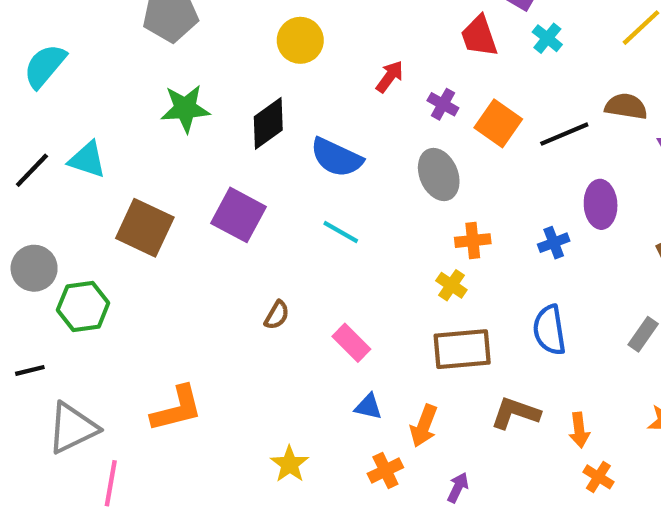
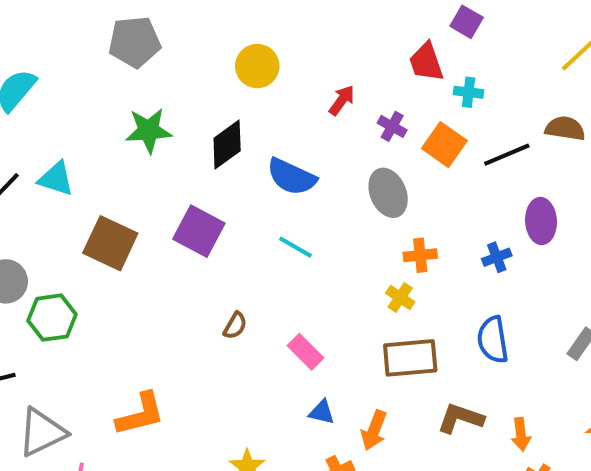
cyan cross: (547, 38) -> (469, 92), moved, turned -32

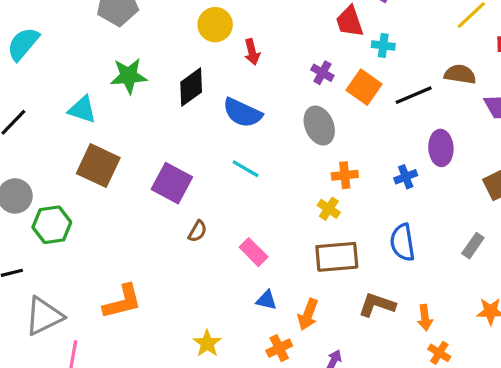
red arrow: (342, 100) -> (252, 52), moved, turned 130
cyan triangle: (56, 179) -> (82, 110), moved
purple square: (199, 231) -> (172, 183), moved

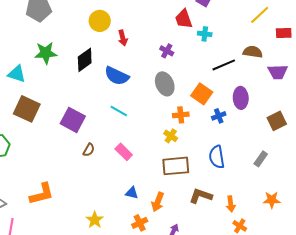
orange square: (364, 87) -> (202, 94), moved
pink rectangle: (254, 252) -> (124, 152), moved

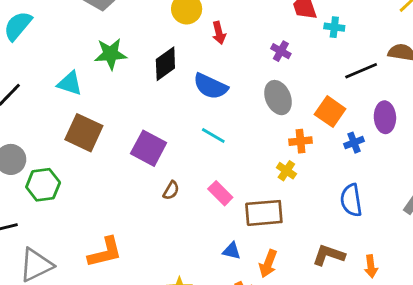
brown rectangle: (176, 166) -> (264, 213), moved

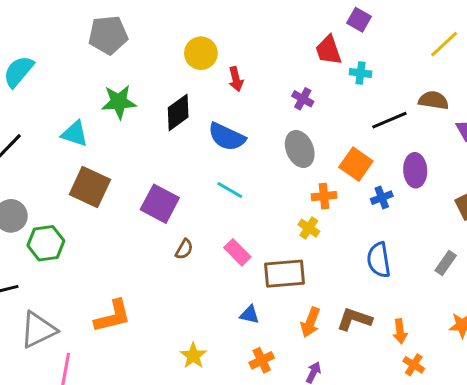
orange arrow: (268, 264) -> (310, 322), moved

